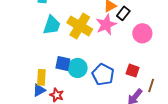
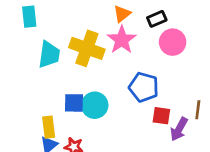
black rectangle: (123, 13) -> (157, 19), moved, turned 40
red square: (133, 71) -> (161, 116), moved
blue pentagon: (103, 75) -> (144, 87), moved

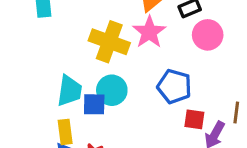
cyan trapezoid: (49, 55) -> (69, 91), moved
cyan circle: (95, 105) -> (112, 90), moved

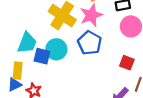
blue pentagon: (174, 86) -> (90, 43), moved
red square: (194, 119) -> (127, 63), moved

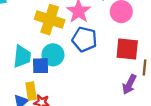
red square: (127, 63) -> (127, 49), size x1.5
yellow rectangle: (18, 71) -> (31, 91), moved

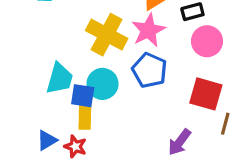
purple arrow: (129, 84) -> (179, 142), moved
yellow rectangle: (31, 91) -> (85, 117), moved

